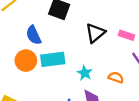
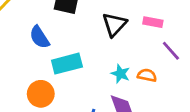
orange circle: (26, 61) -> (41, 94), moved
cyan star: (85, 73) -> (121, 74), moved

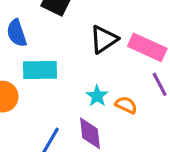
pink rectangle: (153, 22) -> (147, 47), size x1.6

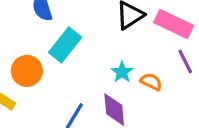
cyan rectangle: (40, 70) -> (65, 45), turned -52

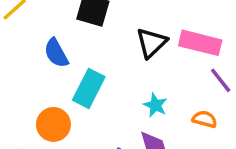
orange semicircle: (151, 82) -> (205, 119), moved

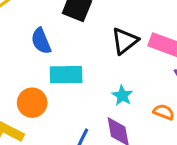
cyan rectangle: (89, 88) -> (66, 75), turned 56

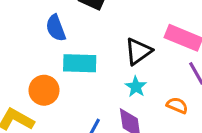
black triangle: (125, 41) -> (138, 51), moved

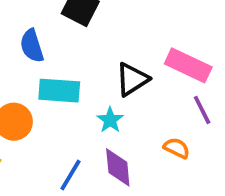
cyan star: (136, 87) -> (110, 120), moved

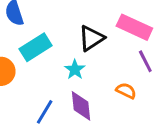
cyan rectangle: (59, 91) -> (36, 47), turned -36

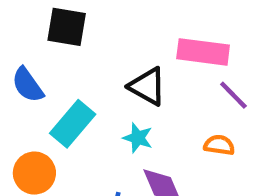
black triangle: (91, 38) -> (147, 86), turned -40

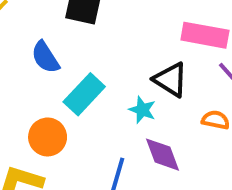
black triangle: (147, 86) -> (170, 80), moved

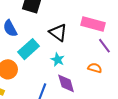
black triangle: (170, 80) -> (58, 33), moved

